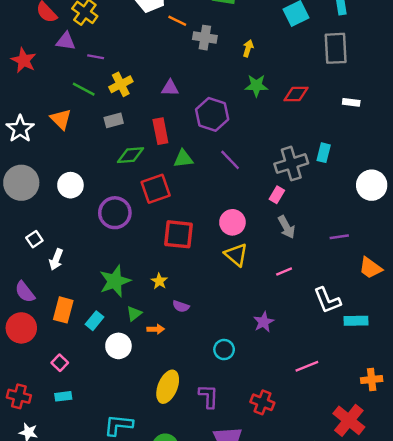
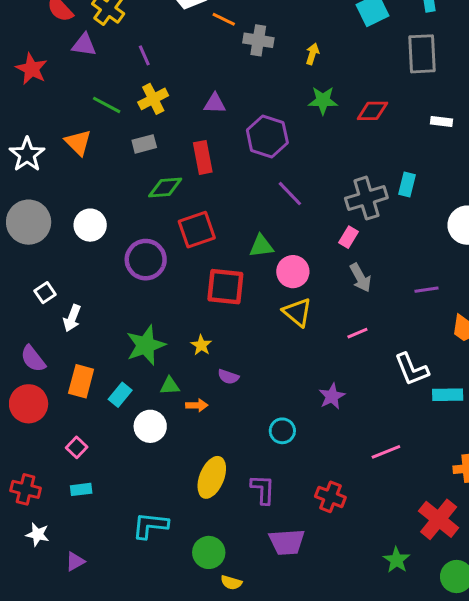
purple line: (96, 57) -> (144, 55), moved, turned 56
green triangle: (183, 159) -> (261, 246), moved
green triangle: (134, 314) -> (170, 386), turned 35

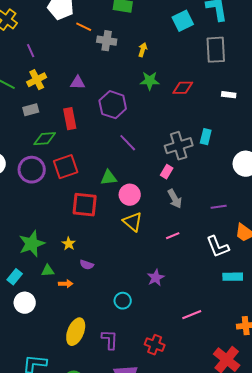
purple circle: (146, 260) -> (32, 170), moved
white L-shape: (412, 369) -> (218, 247), moved
white circle: (150, 426) -> (25, 303), moved

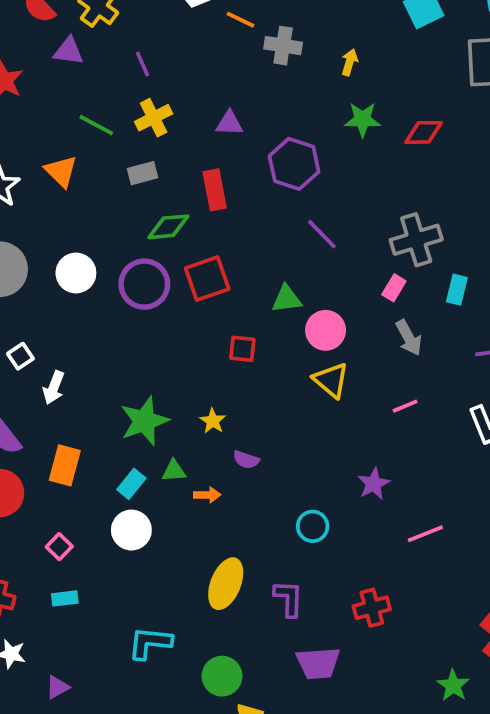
cyan rectangle: (206, 137) -> (457, 290), moved
red square: (85, 205) -> (242, 349), size x0.6
cyan rectangle: (15, 277) -> (131, 484), moved
pink line: (192, 315) -> (425, 534), moved
red cross: (155, 345) -> (372, 608), turned -36

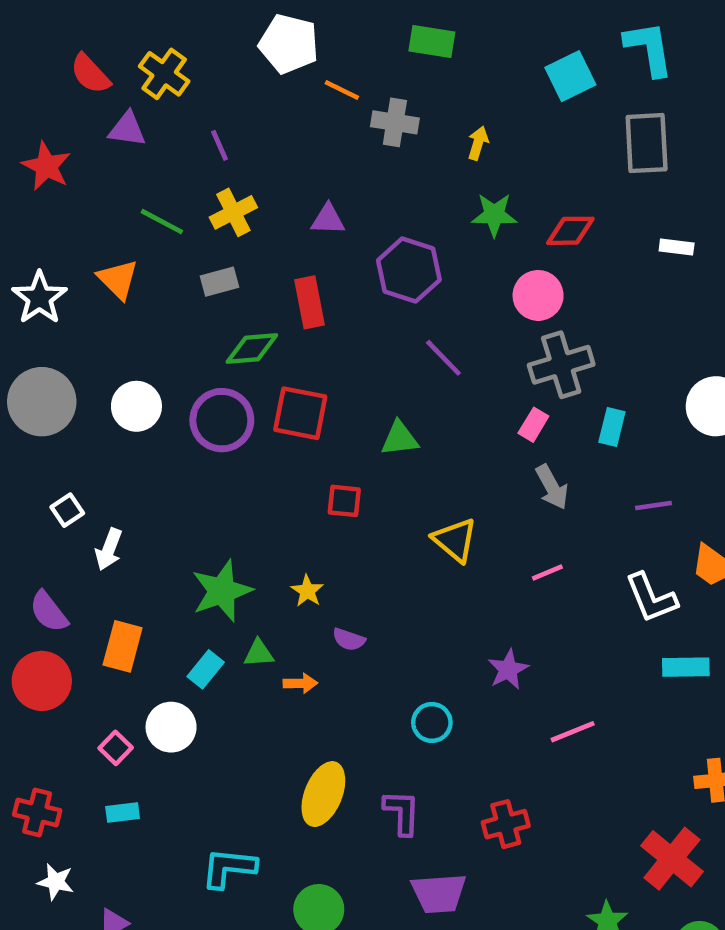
red square: (207, 279) -> (300, 413), turned 30
pink circle: (326, 330) -> (538, 295), moved
white circle: (131, 530) -> (171, 727), moved

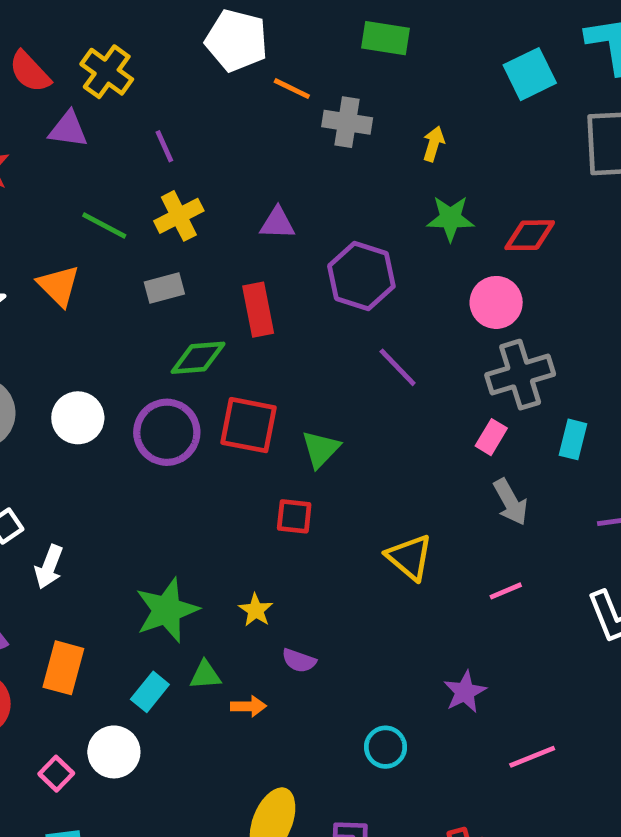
green triangle: (400, 439) -> (321, 449), moved, turned -39

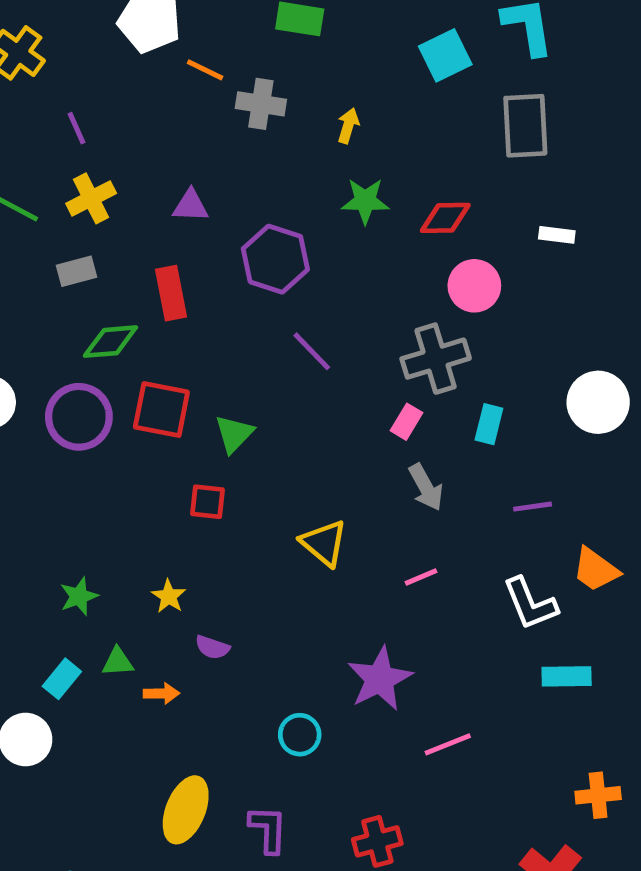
pink circle: (496, 302) -> (474, 286), moved
green star: (167, 610) -> (79, 596), size x0.6
purple star: (465, 692) -> (380, 679), size x1.5

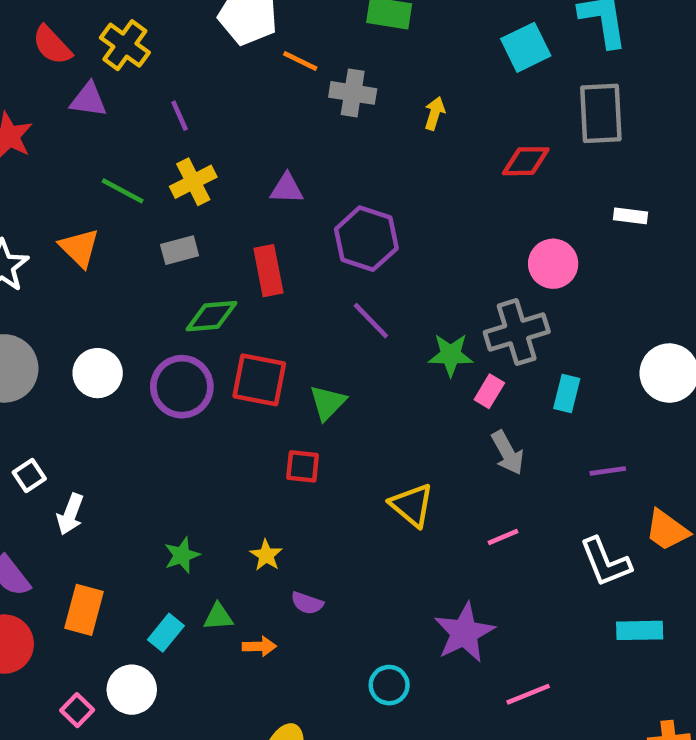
green star: (365, 201) -> (451, 355), moved
red diamond: (445, 218) -> (526, 161), moved
purple line: (312, 351) -> (371, 321), moved

